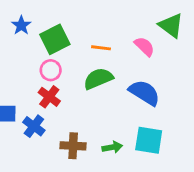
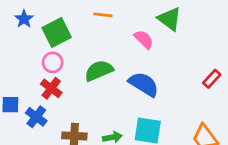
orange line: (101, 48) -> (103, 15), moved

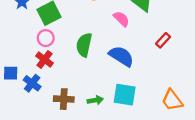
green semicircle: (99, 71) -> (84, 45), turned -55
red rectangle: (212, 79) -> (163, 40), moved

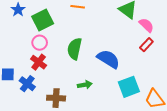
pink semicircle: (121, 19) -> (146, 25), moved
cyan square: (125, 95) -> (129, 87), moved, turned -30
green arrow: (95, 100) -> (85, 85), moved

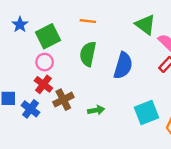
green semicircle: (75, 49) -> (88, 54), moved
blue semicircle: (108, 59) -> (123, 66), moved, turned 75
brown cross: (56, 98) -> (63, 100), moved, turned -30

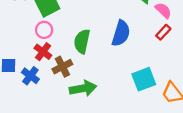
green semicircle: (88, 54) -> (82, 41), moved
green arrow: (96, 110) -> (83, 88), moved, size x1.6

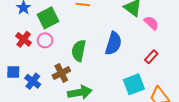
red rectangle: (163, 32) -> (151, 57), moved
red cross: (43, 52) -> (24, 39), moved

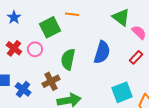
green square: (48, 18) -> (50, 27), moved
red rectangle: (151, 57) -> (136, 57), moved

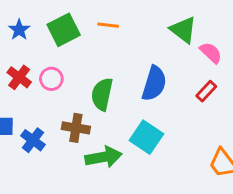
green square: (50, 27) -> (64, 30), moved
brown cross: (51, 81) -> (76, 128), turned 36
cyan square: (122, 92) -> (146, 137), moved, turned -35

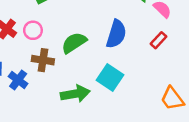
green semicircle: (102, 94) -> (74, 43), turned 45
brown cross: (76, 128) -> (43, 60), moved

